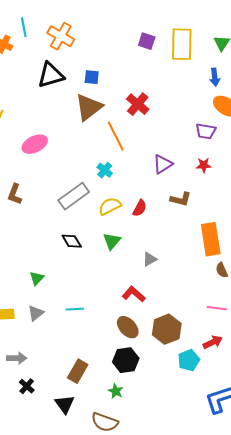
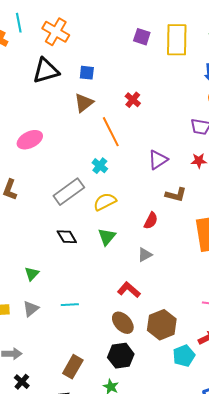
red cross: (138, 104) -> (133, 100), size x0.7
brown triangle: (89, 107) -> (84, 103), size x0.7
red semicircle: (140, 208) -> (151, 221), moved

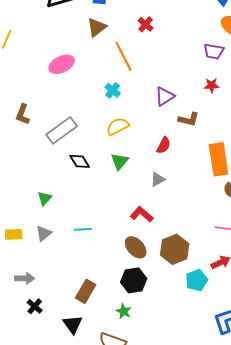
pink ellipse: (30, 140) -> (62, 64), moved
purple triangle: (158, 160) -> (165, 96), moved
gray rectangle: (69, 192) -> (62, 130), moved

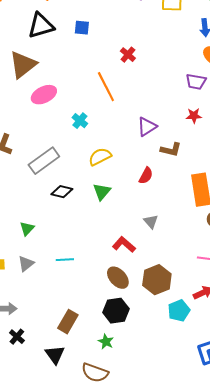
brown triangle: (97, 27) -> (23, 65), moved, size x1.4
cyan cross: (113, 90) -> (80, 121), moved
black diamond: (80, 161) -> (62, 192), turned -45
gray triangle: (158, 179) -> (151, 222), moved, turned -42

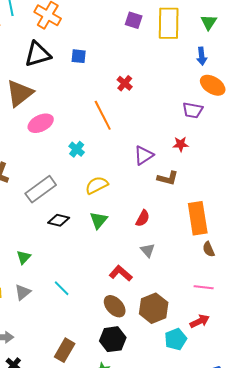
red star: (194, 116) -> (181, 144), moved
red semicircle: (146, 176) -> (143, 218), moved
cyan line: (65, 260) -> (62, 288), turned 48

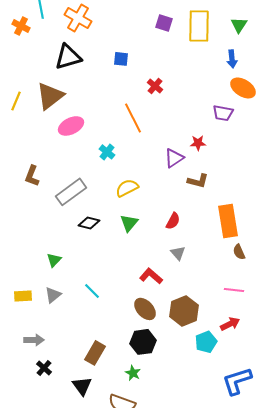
blue square: (79, 56) -> (121, 59), moved
red star: (181, 144) -> (198, 143), moved

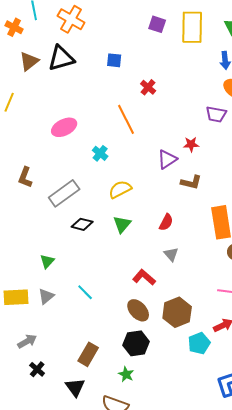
brown triangle: (50, 96) -> (29, 61), moved, size x0.7
yellow rectangle: (23, 296) -> (16, 297), size x1.4
gray arrow: (34, 340) -> (27, 341), turned -30

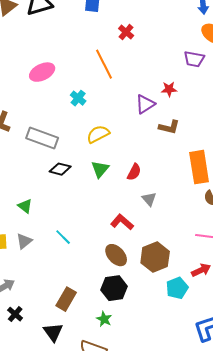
gray rectangle: (64, 193) -> (42, 138), turned 56
red semicircle: (166, 222) -> (134, 172), moved
green triangle: (47, 261) -> (25, 206), turned -35

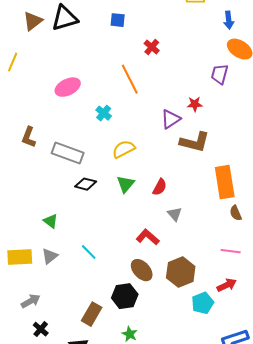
purple trapezoid: (194, 59) -> (220, 74), turned 95
brown L-shape: (169, 127) -> (195, 142), size x1.4
black hexagon: (114, 288) -> (125, 296), moved

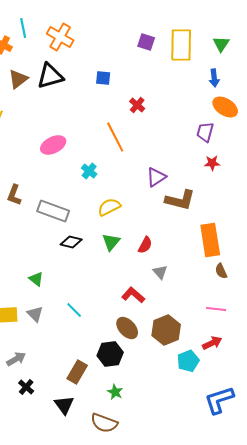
red star: (195, 104) -> (212, 163), moved
gray triangle: (50, 256) -> (35, 314), turned -36

